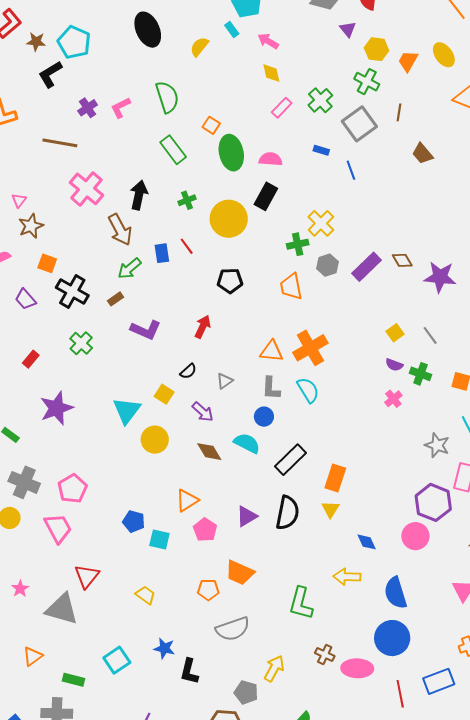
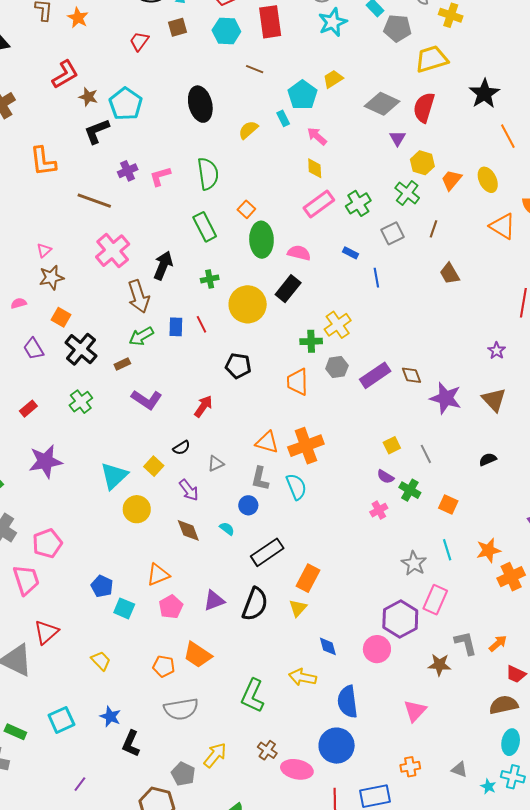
pink rectangle: (282, 108) -> (319, 204), size x1.4
gray square: (359, 124) -> (393, 233), size x0.7
cyan semicircle: (247, 443) -> (227, 529), size x0.6

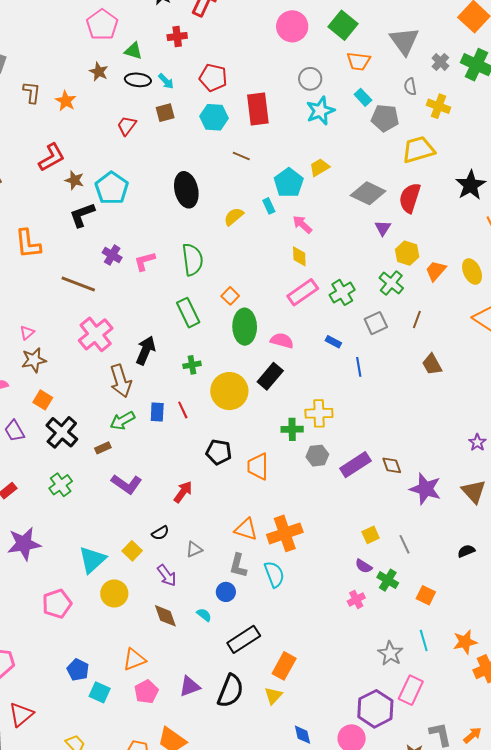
purple cross: (128, 171) -> (112, 255), turned -36
yellow cross: (338, 325) -> (319, 413), turned 32
orange trapezoid: (298, 382) -> (258, 466), moved
pink pentagon: (47, 543) -> (57, 604), moved

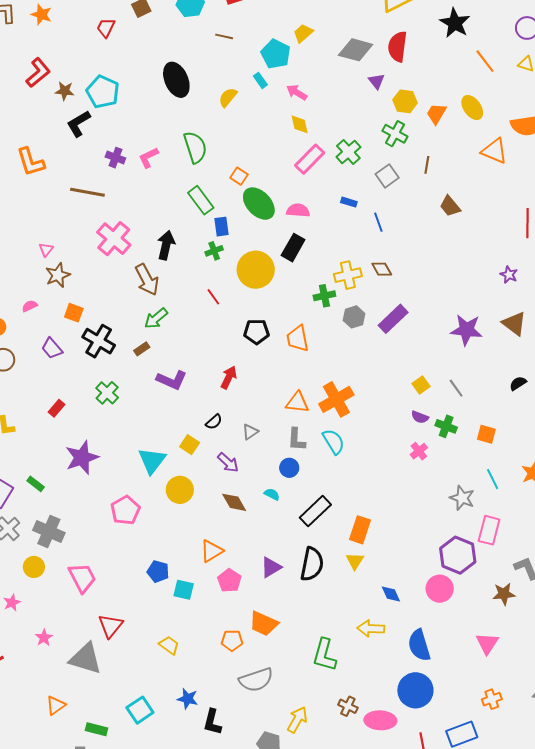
green ellipse: (245, 327) -> (259, 204), turned -32
blue rectangle: (157, 412) -> (221, 227), moved
brown diamond: (392, 465) -> (382, 269), moved

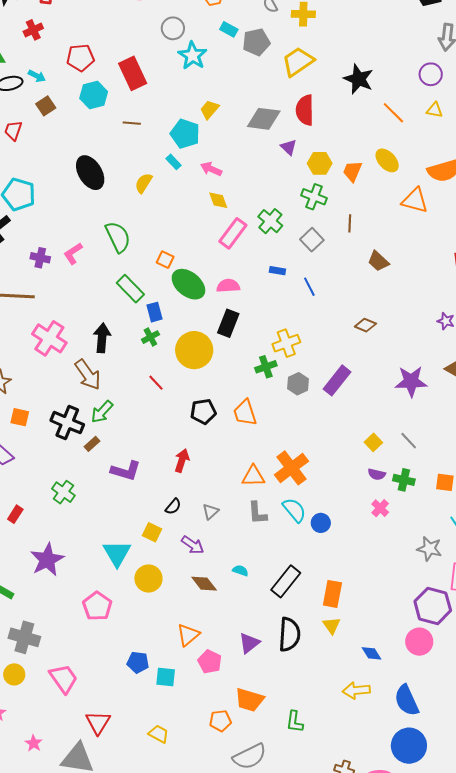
brown diamond: (382, 269) -> (365, 325), moved, turned -30
black cross: (99, 341) -> (67, 423), moved
blue circle: (289, 468) -> (321, 523), moved
green L-shape: (324, 655) -> (295, 722), moved, size x0.7

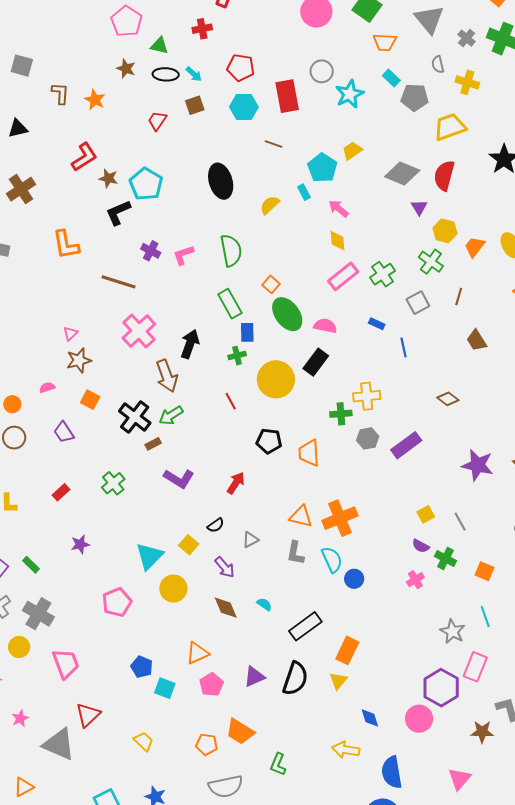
gray circle: (173, 28) -> (322, 71), moved
purple star: (47, 560) -> (80, 544), size x0.6

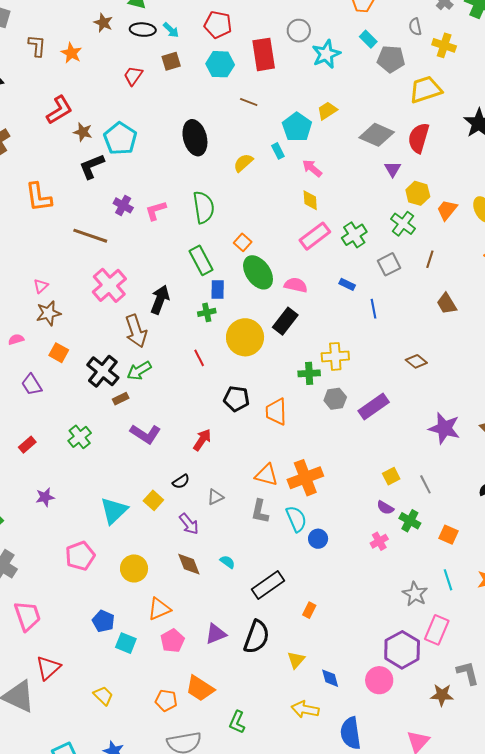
yellow circle: (173, 589) -> (134, 568), moved
orange rectangle: (347, 650) -> (309, 610), size x0.6
yellow triangle: (338, 681) -> (296, 660), moved

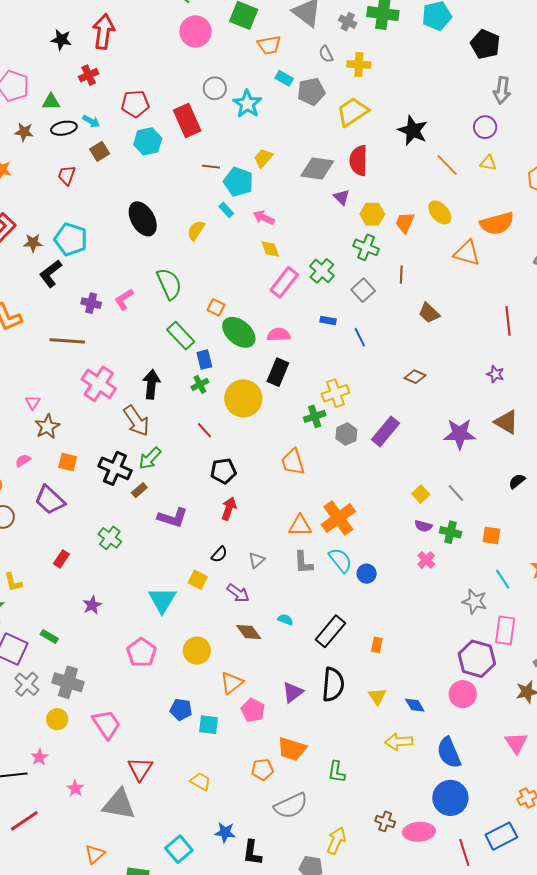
brown line: (249, 102) -> (211, 167), moved
purple trapezoid: (32, 385) -> (50, 500), size x1.4
black pentagon: (236, 399) -> (223, 471), moved

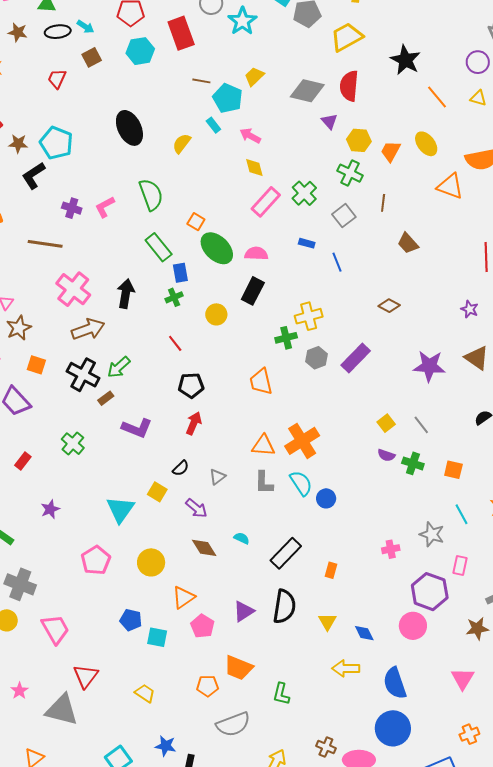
yellow circle: (243, 398) -> (216, 314), size x0.6
brown arrow: (136, 421) -> (88, 329), moved, turned -80
pink cross: (426, 560) -> (391, 549), moved, turned 30
pink rectangle: (505, 630) -> (460, 565), size x0.7

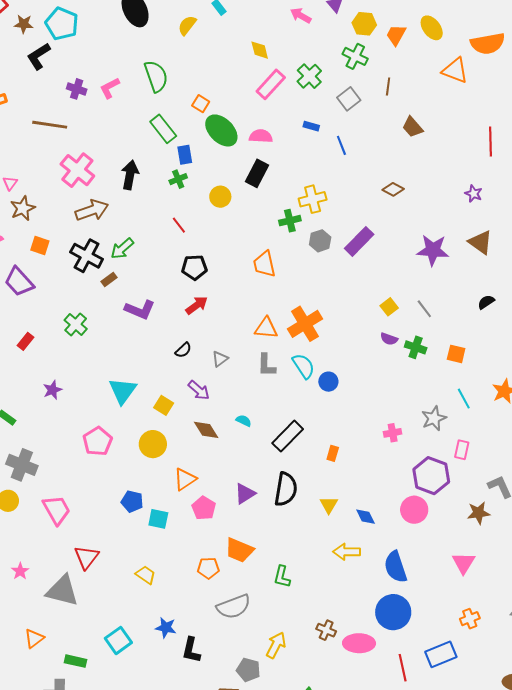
pink arrow: (250, 136) -> (301, 16), moved
red arrow: (194, 423) -> (197, 305), turned 30
yellow square: (157, 492) -> (164, 405), moved
gray star: (432, 534) -> (434, 418), turned 30

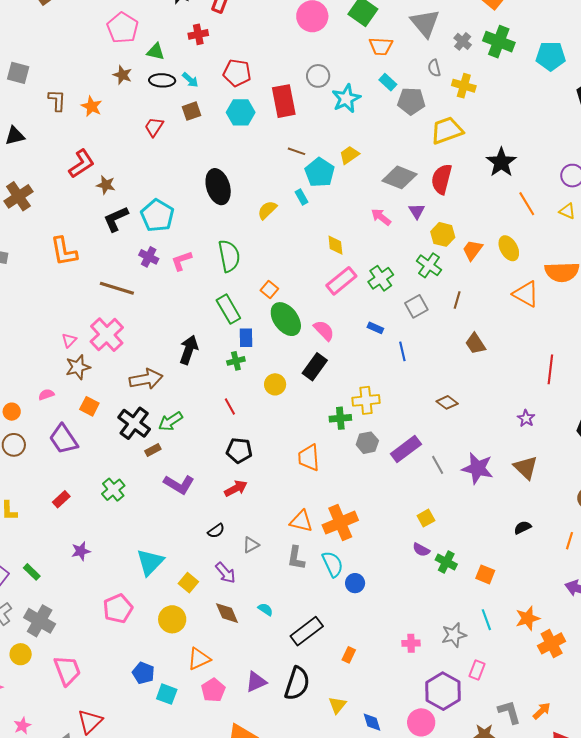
cyan pentagon: (62, 24) -> (157, 215), moved
pink semicircle: (261, 136) -> (324, 330), turned 35
pink cross: (77, 170) -> (107, 335), moved
gray line: (424, 309) -> (438, 465), moved

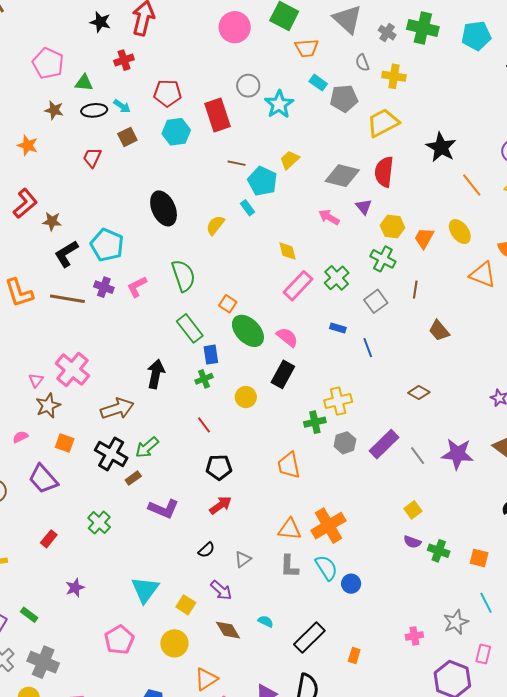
brown line: (117, 288) -> (67, 299), moved

